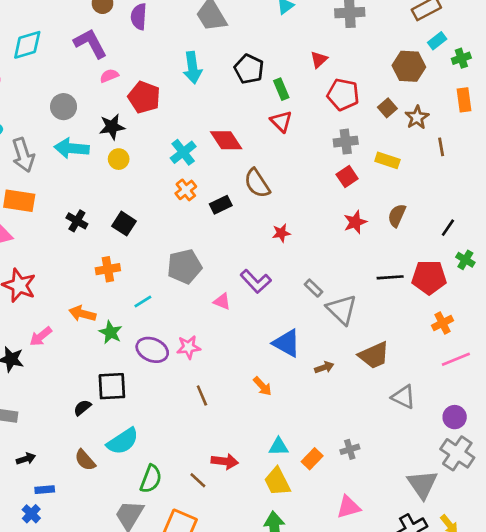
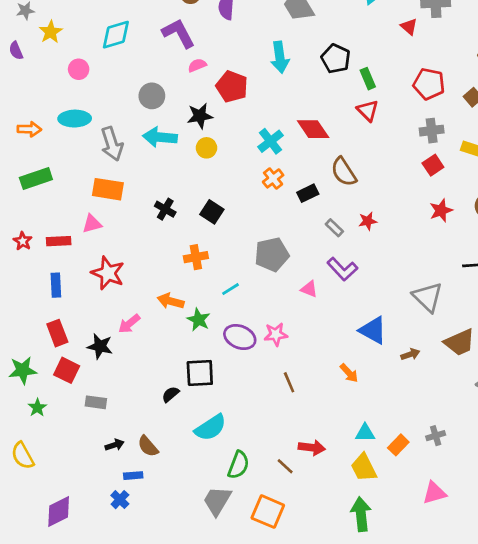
red triangle: (319, 60) -> (409, 27), moved, turned -36
gray rectangle: (313, 288) -> (334, 228), moved
brown semicircle: (85, 460) -> (148, 446), moved

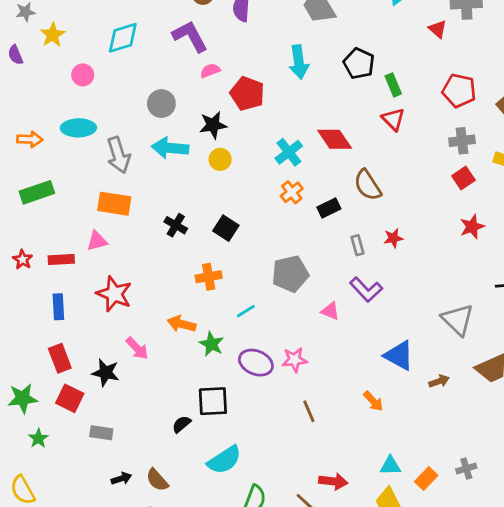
gray rectangle: (334, 228) -> (358, 245), turned 30
pink arrow: (129, 324) -> (137, 348), turned -95

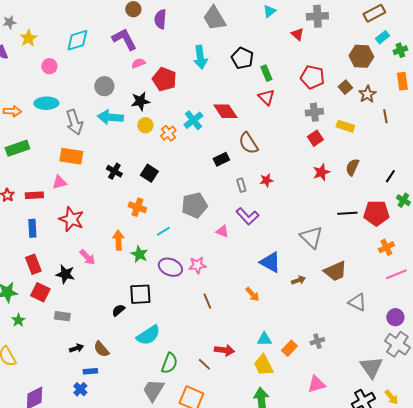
orange cross: (292, 192) -> (168, 133), moved
orange cross: (209, 277) -> (137, 207), turned 30
orange arrow: (181, 324) -> (118, 240), turned 72

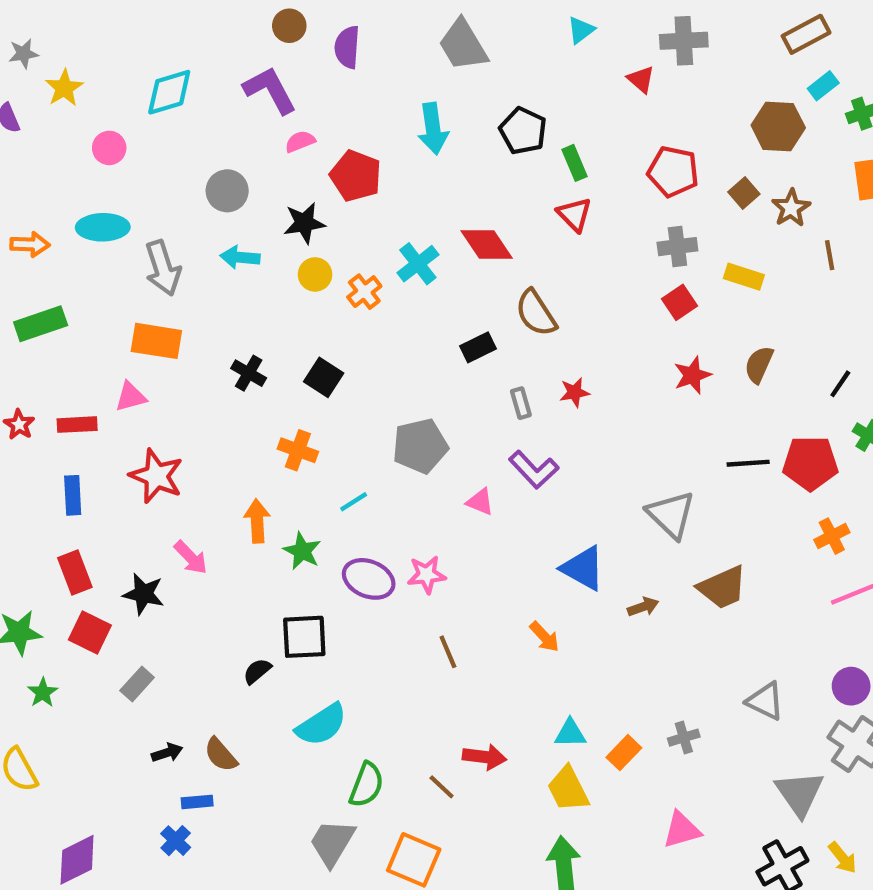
cyan arrow: (110, 117) -> (240, 257), size x0.7
gray triangle: (357, 302) -> (765, 701), moved
gray rectangle: (62, 316) -> (137, 684), turned -56

